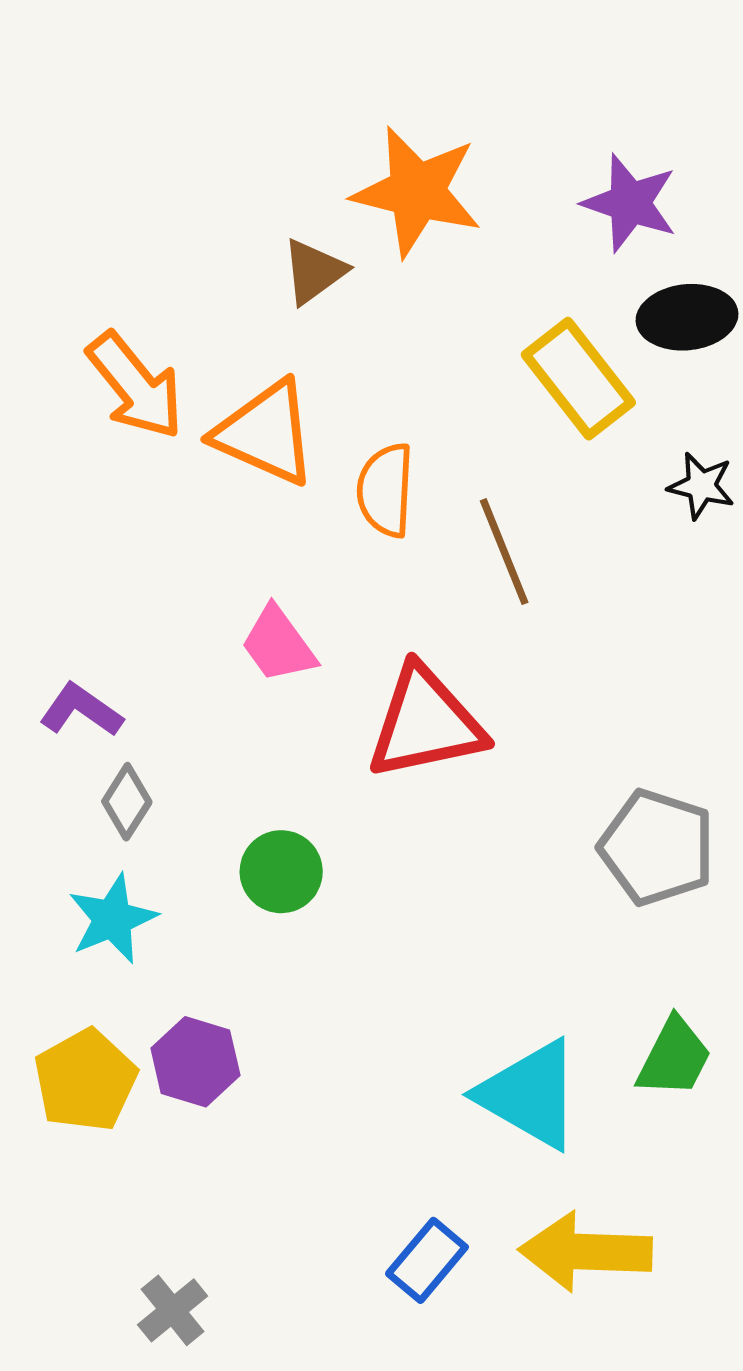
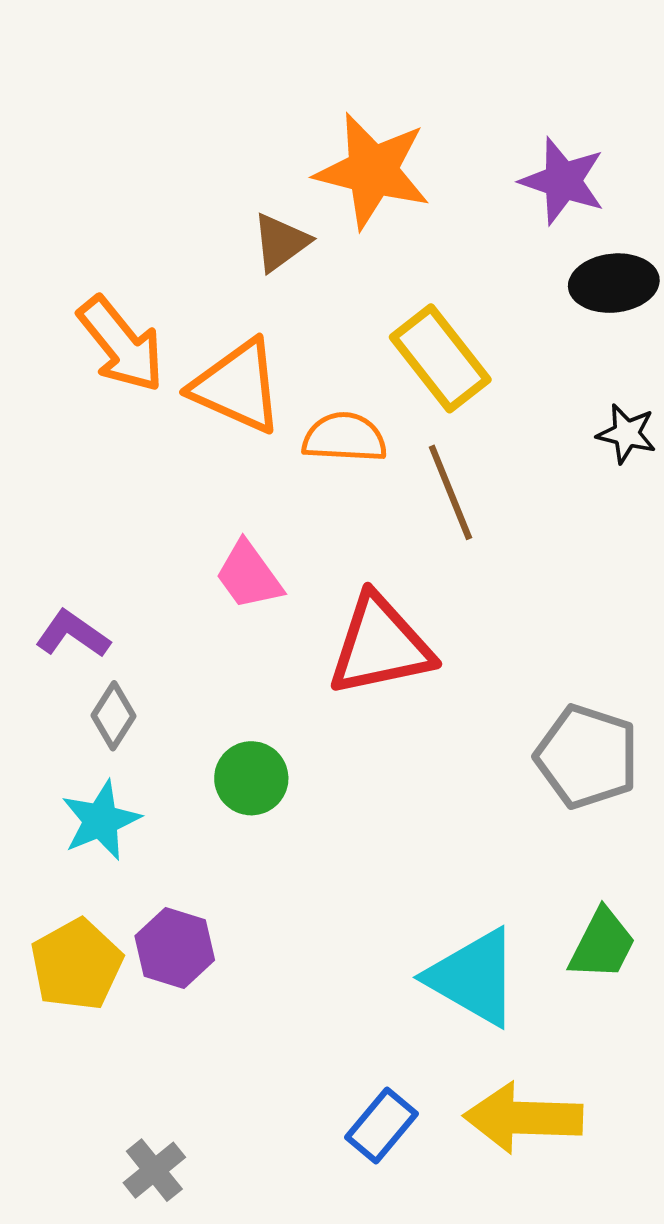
yellow rectangle: (578, 379) -> (440, 358), moved
orange semicircle: (385, 490) -> (344, 438), turned 90

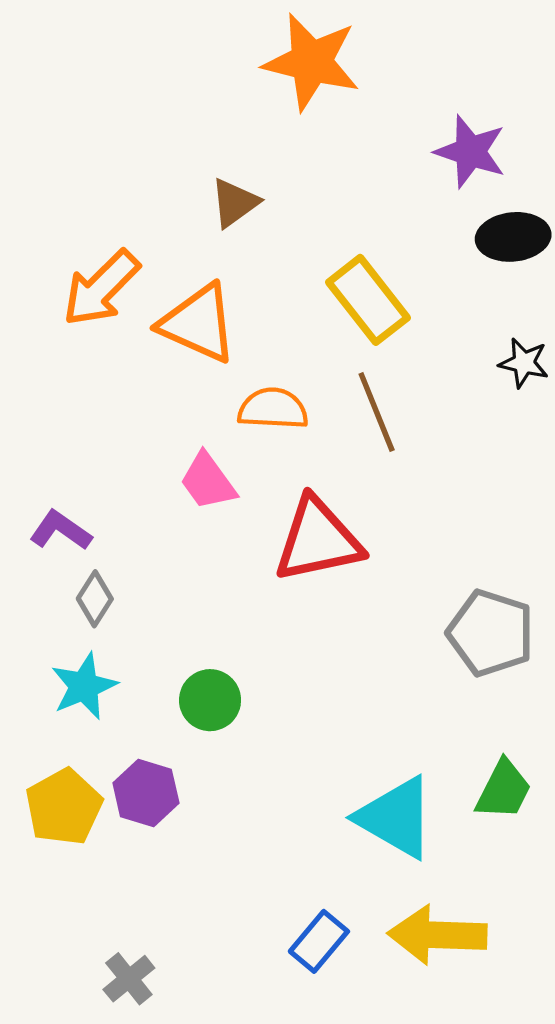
orange star: (373, 171) -> (311, 62), moved
orange arrow: (121, 344) -> (101, 288), turned 84
orange semicircle: (344, 438) -> (273, 409), moved
green circle: (251, 778) -> (210, 700), moved

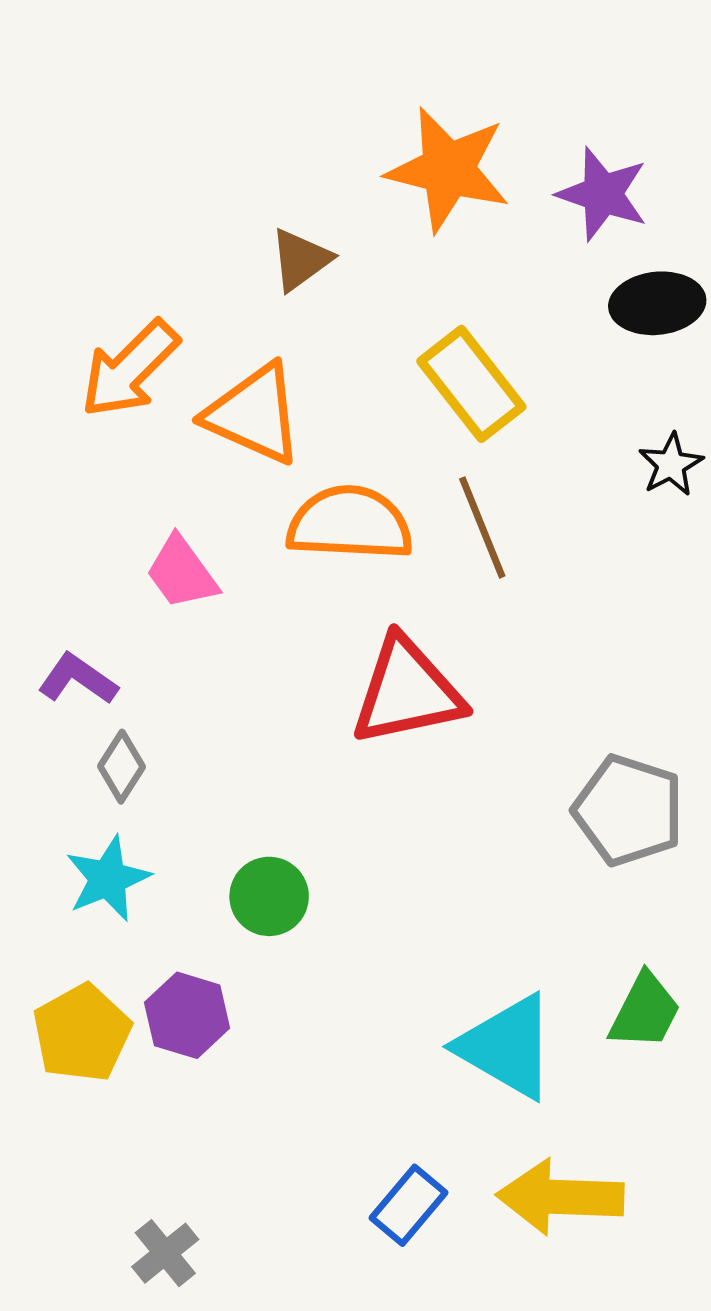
orange star: (311, 62) -> (448, 169), moved
black star: (524, 363) -> (671, 465), turned 30
orange semicircle: (273, 409) -> (350, 523), size x1.4
pink trapezoid: (208, 481) -> (182, 573), moved

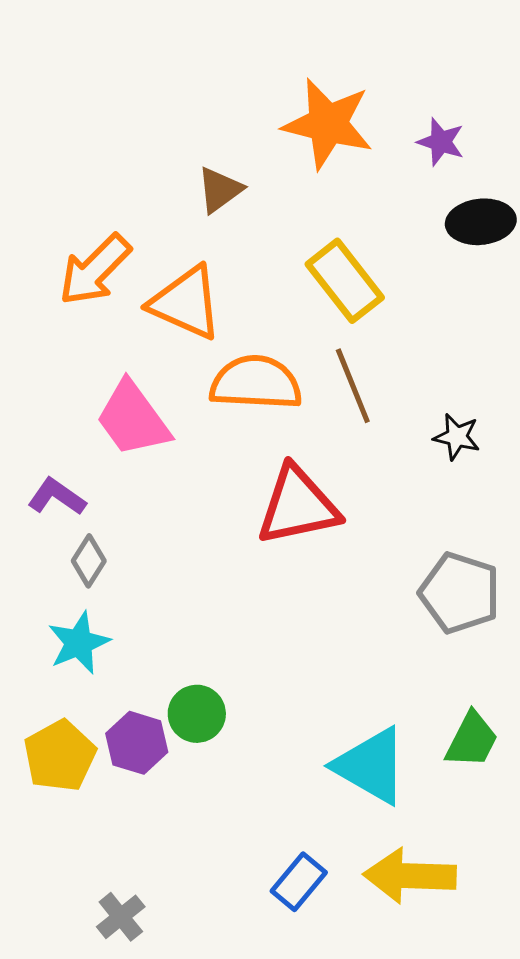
purple star: (603, 194) -> (441, 142), size x0.7
black star: (671, 465) -> (457, 437), moved, turned -30
pink trapezoid: (182, 573) -> (133, 419), size x1.4
green circle: (269, 896) -> (197, 714), moved

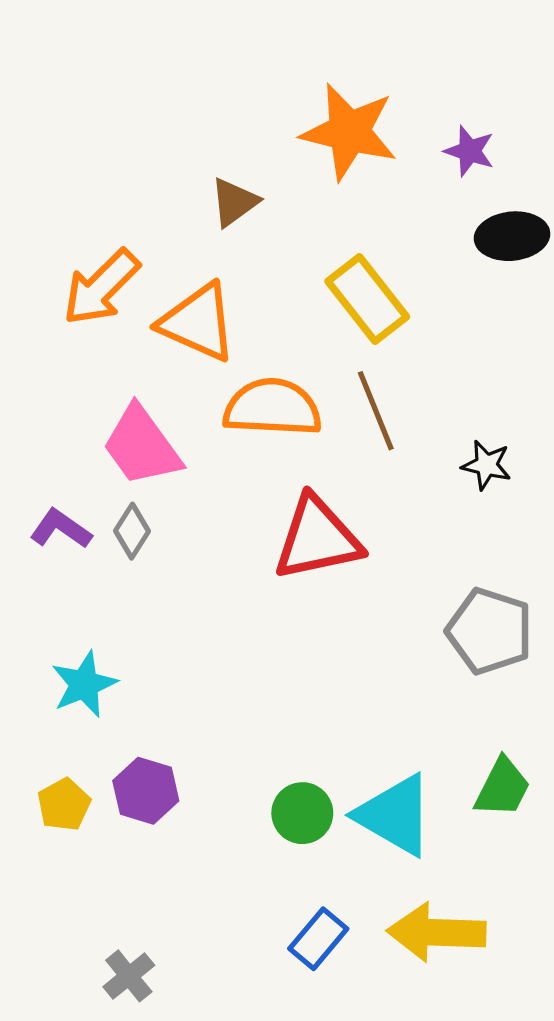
gray diamond: (89, 561) -> (132, 531), moved
green circle: (197, 714) -> (302, 813), moved
yellow pentagon: (60, 756) -> (64, 805), size x0.7

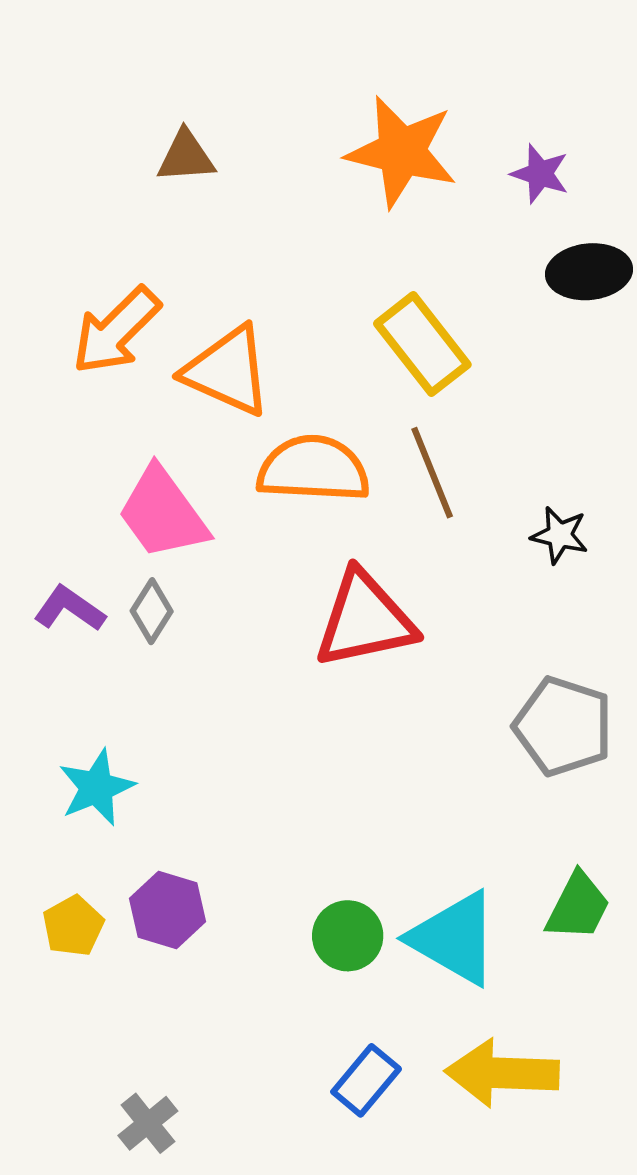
brown triangle: (234, 202) -> (186, 157), moved, turned 32

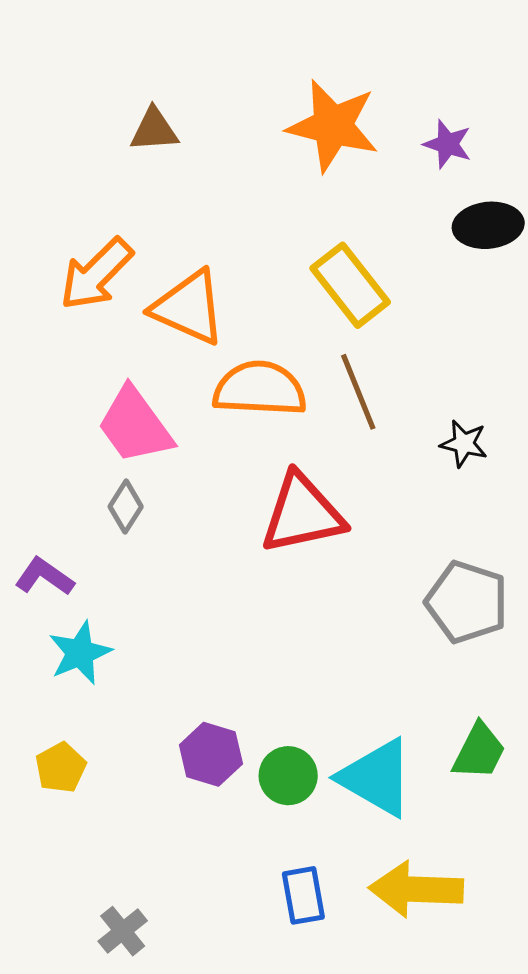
purple L-shape: (70, 609) -> (44, 577), moved
purple hexagon: (168, 910) -> (211, 754), moved
blue rectangle: (366, 1080) -> (303, 895), turned -50

